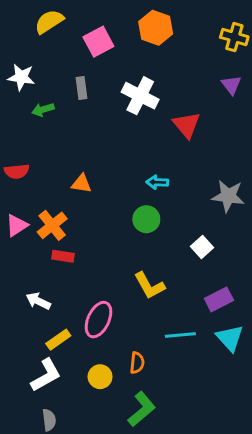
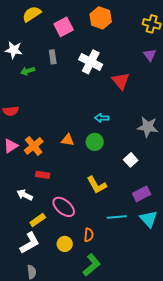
orange triangle: (82, 184) -> (68, 140), moved
red rectangle: (63, 256) -> (43, 175), moved
pink ellipse: (98, 320) -> (64, 207), turned -75

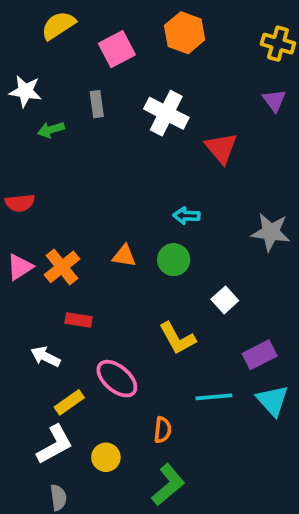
white square: (131, 160) -> (225, 300), moved
yellow circle: (65, 244) -> (106, 457), moved

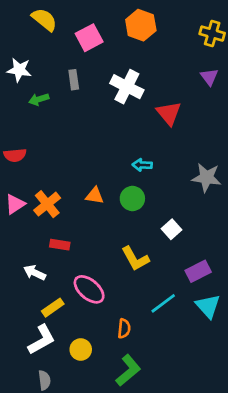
yellow semicircle: (58, 25) -> (44, 20), turned 72
cyan line: (214, 397) -> (163, 303), turned -32

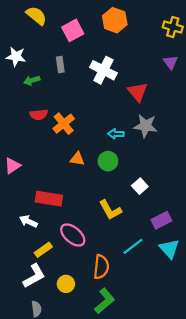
red semicircle: (15, 155) -> (39, 115), moved
gray star: (207, 178) -> (145, 126), moved
orange cross: (47, 204) -> (64, 124), moved
red rectangle: (60, 245) -> (49, 199), size x1.6
orange semicircle: (124, 329) -> (101, 267), size x1.5

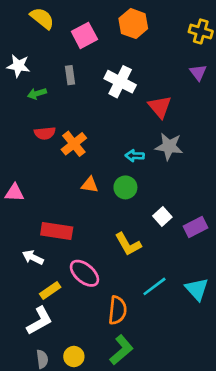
pink triangle: (13, 166) -> (14, 193), turned 36
purple rectangle: (161, 220) -> (195, 227), moved
yellow circle: (66, 284) -> (74, 357), moved

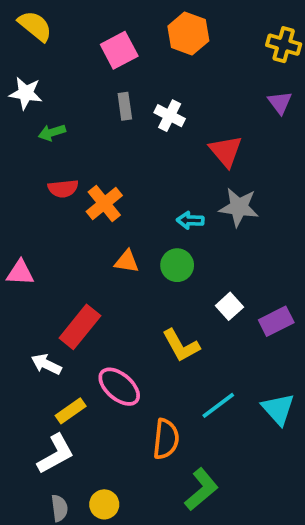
yellow semicircle: (42, 18) -> (35, 26), moved
gray rectangle: (70, 75) -> (125, 106), moved
white cross: (120, 82) -> (170, 116), size x0.7
red rectangle: (57, 231) -> (80, 327), turned -60
green L-shape: (121, 350) -> (201, 489), moved

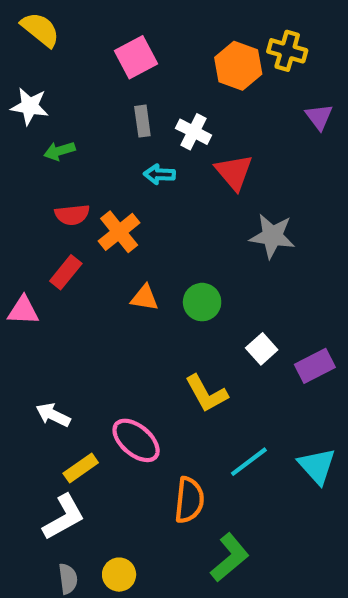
orange hexagon: (188, 33) -> (238, 66), moved
yellow cross: (284, 45) -> (287, 51), moved
red triangle: (226, 151) -> (234, 172), moved
cyan arrow: (190, 220) -> (159, 174), moved
red rectangle: (80, 327) -> (66, 272), moved, size x0.7

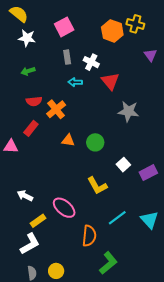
white star: (30, 106) -> (27, 38), moved

